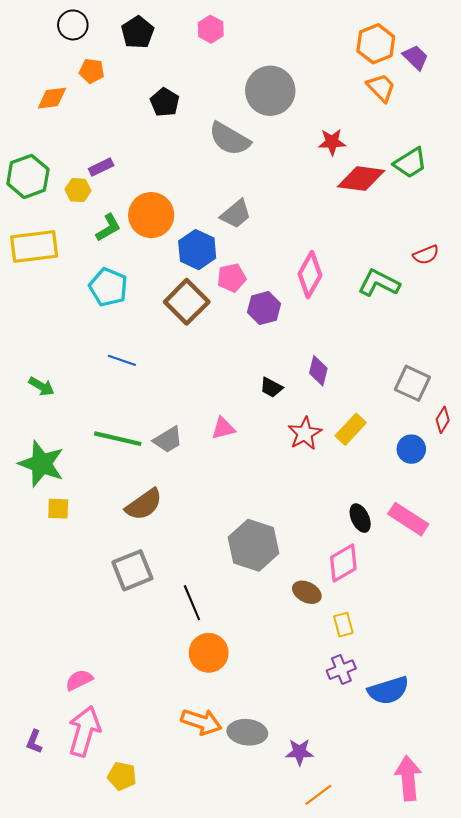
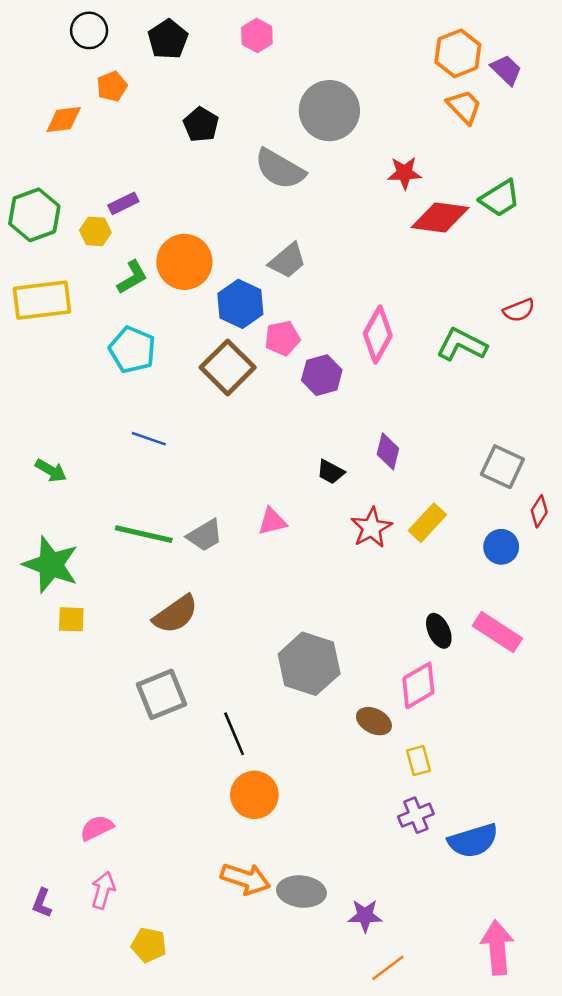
orange pentagon: (92, 71) -> (112, 86), turned -30
pink arrow: (84, 731) -> (103, 890), size x0.6

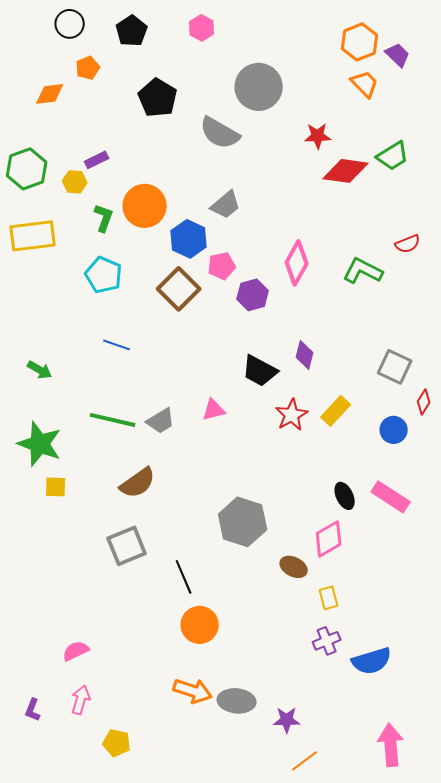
black pentagon: (201, 125) -> (158, 98), size x1.4
green L-shape: (132, 277) -> (104, 218), turned -40
black trapezoid: (331, 472) -> (260, 371), size x1.6

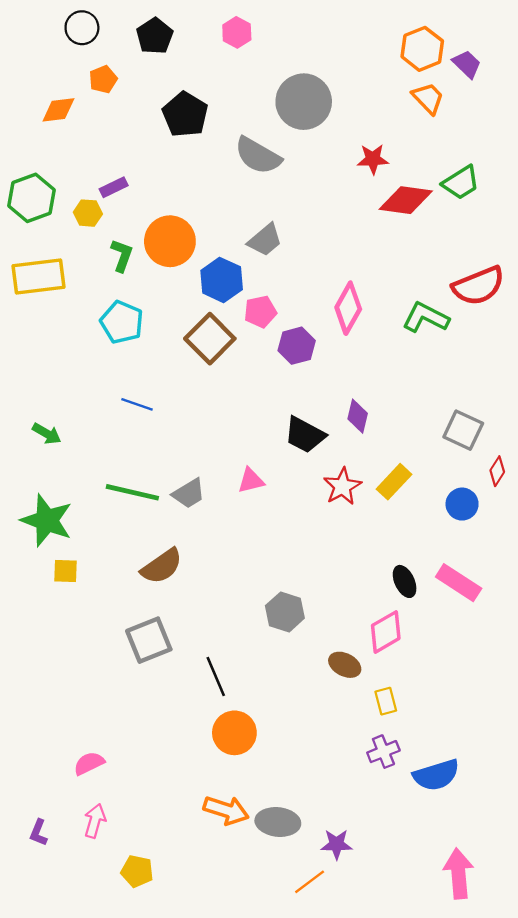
red semicircle: (408, 244) -> (478, 286), size x1.8
gray hexagon: (243, 522) -> (285, 612), size x0.7
orange line: (305, 761) -> (310, 882), moved

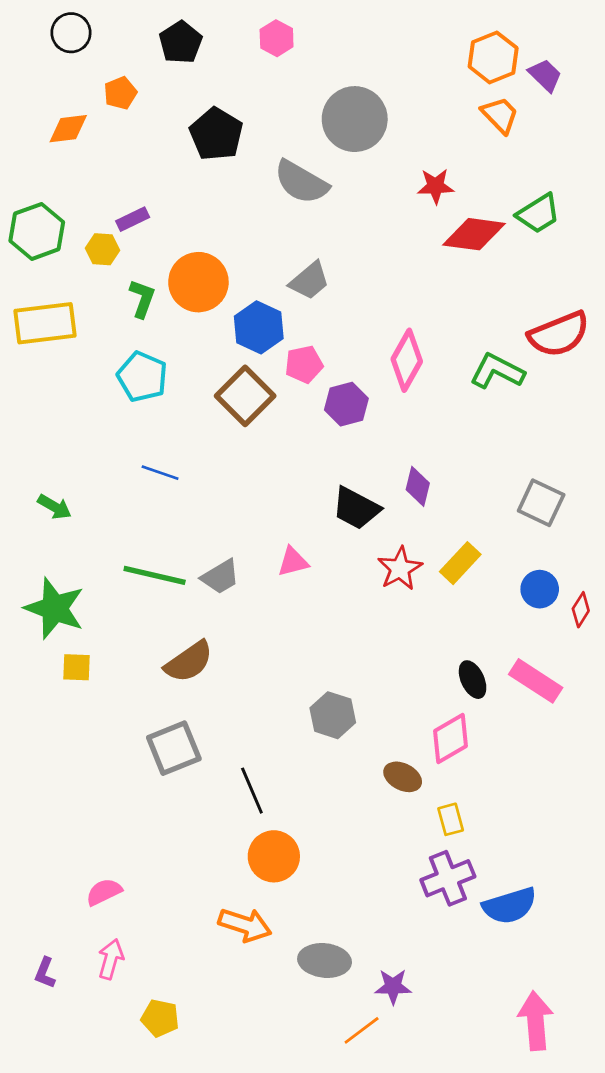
black circle: (82, 28) -> (71, 33), moved
red diamond: (497, 471) -> (581, 610), moved
purple cross: (383, 752) -> (448, 878), size x1.4
orange arrow: (226, 810) -> (245, 925), moved

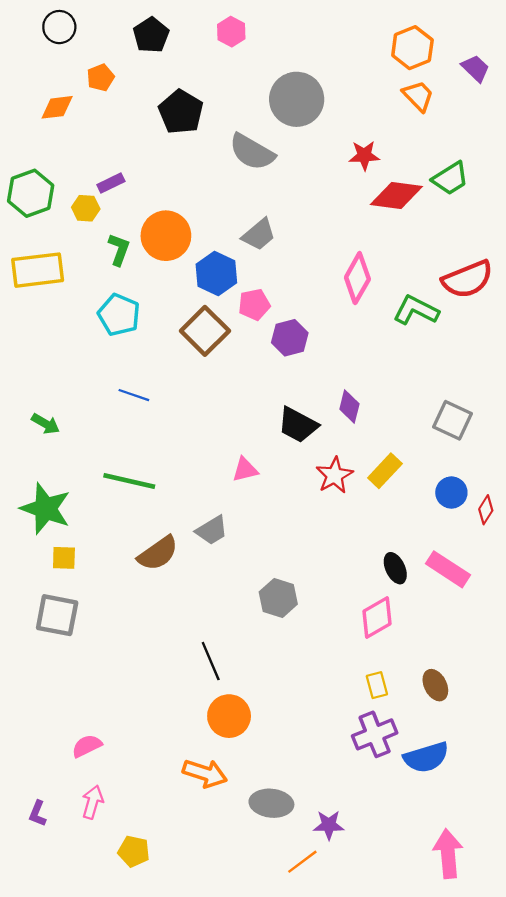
purple trapezoid: (545, 75) -> (476, 68), moved
pink diamond: (407, 360) -> (357, 278), moved
gray trapezoid: (220, 577) -> (212, 530), moved
gray square: (174, 748) -> (57, 615), moved, turned 33
brown ellipse: (403, 777) -> (435, 685), moved, turned 36

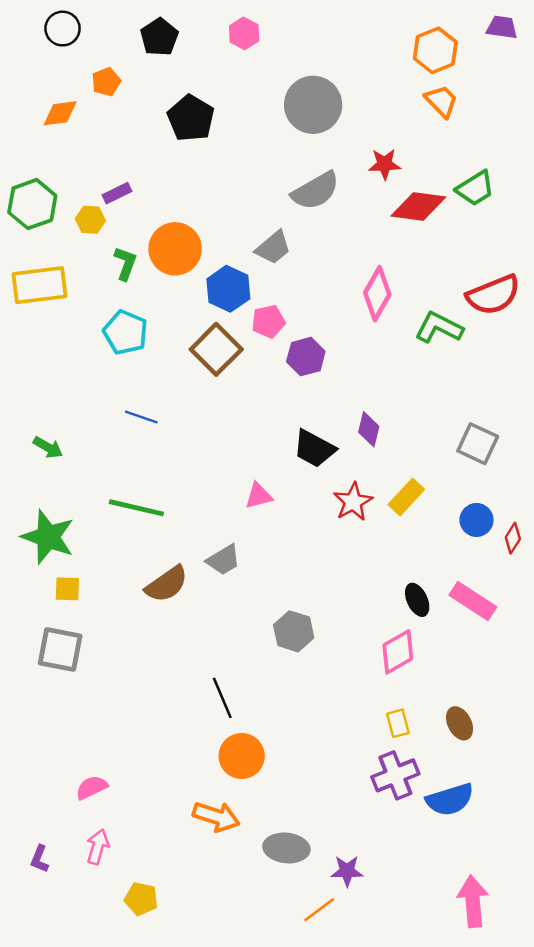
purple trapezoid: (476, 68) -> (502, 27), moved, turned -36
gray semicircle: (252, 152) -> (316, 191), moved, turned -60

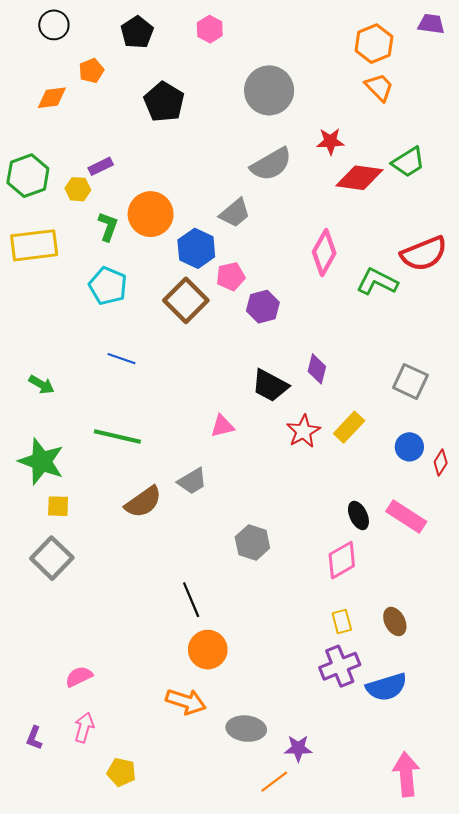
gray square: (60, 649) -> (52, 558), turned 33

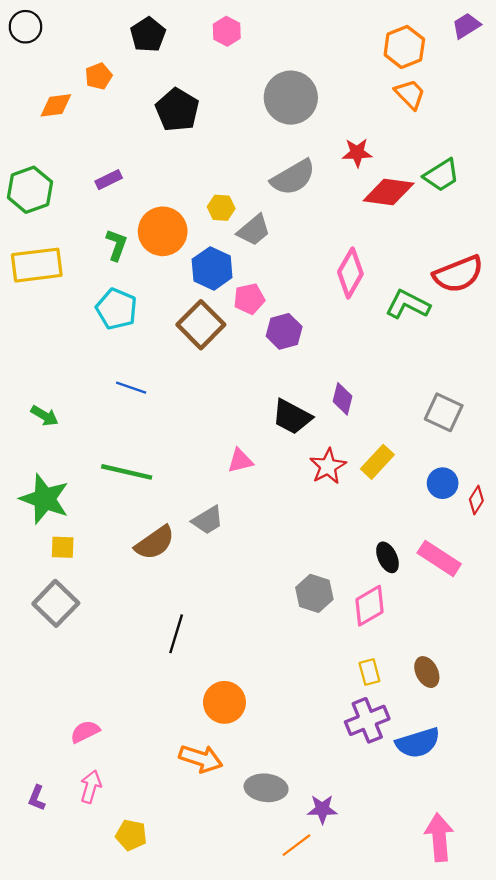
purple trapezoid: (431, 24) -> (466, 26), turned -40
black circle: (54, 25) -> (25, 27), moved
yellow hexagon: (78, 189) -> (221, 208), moved
gray hexagon: (252, 543) -> (314, 593), moved
black line: (191, 600) -> (176, 634), moved, turned 40

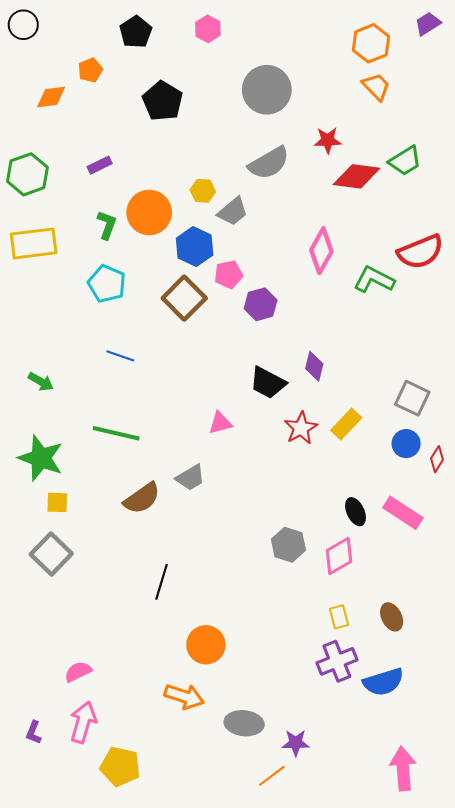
gray square: (444, 412) -> (412, 398), moved
pink arrow: (91, 787) -> (83, 722), size x1.4
yellow pentagon: (131, 835) -> (120, 767), size x1.4

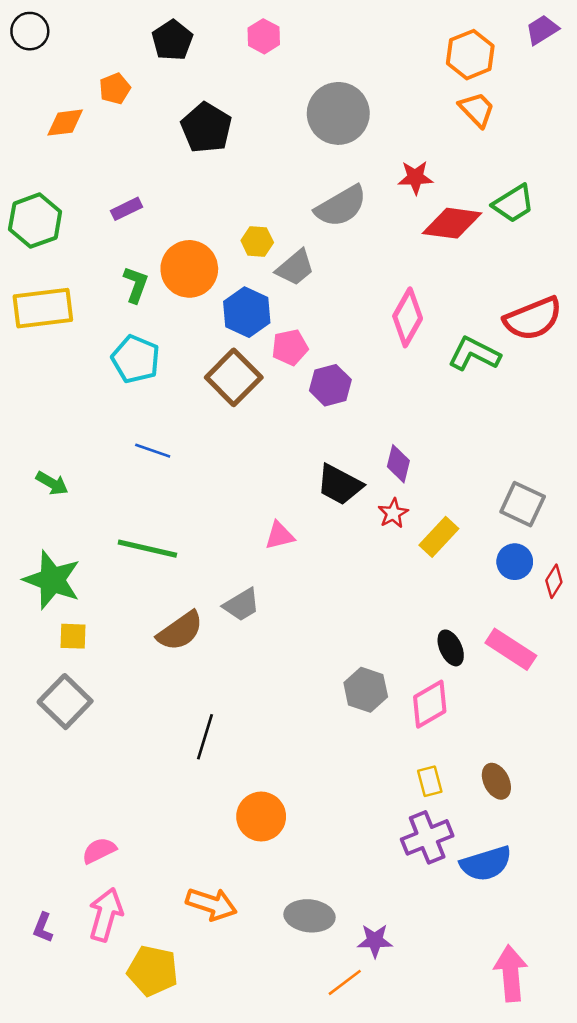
red star: (301, 428) -> (393, 513), moved, size x0.7
orange arrow: (184, 696) -> (211, 904), moved

